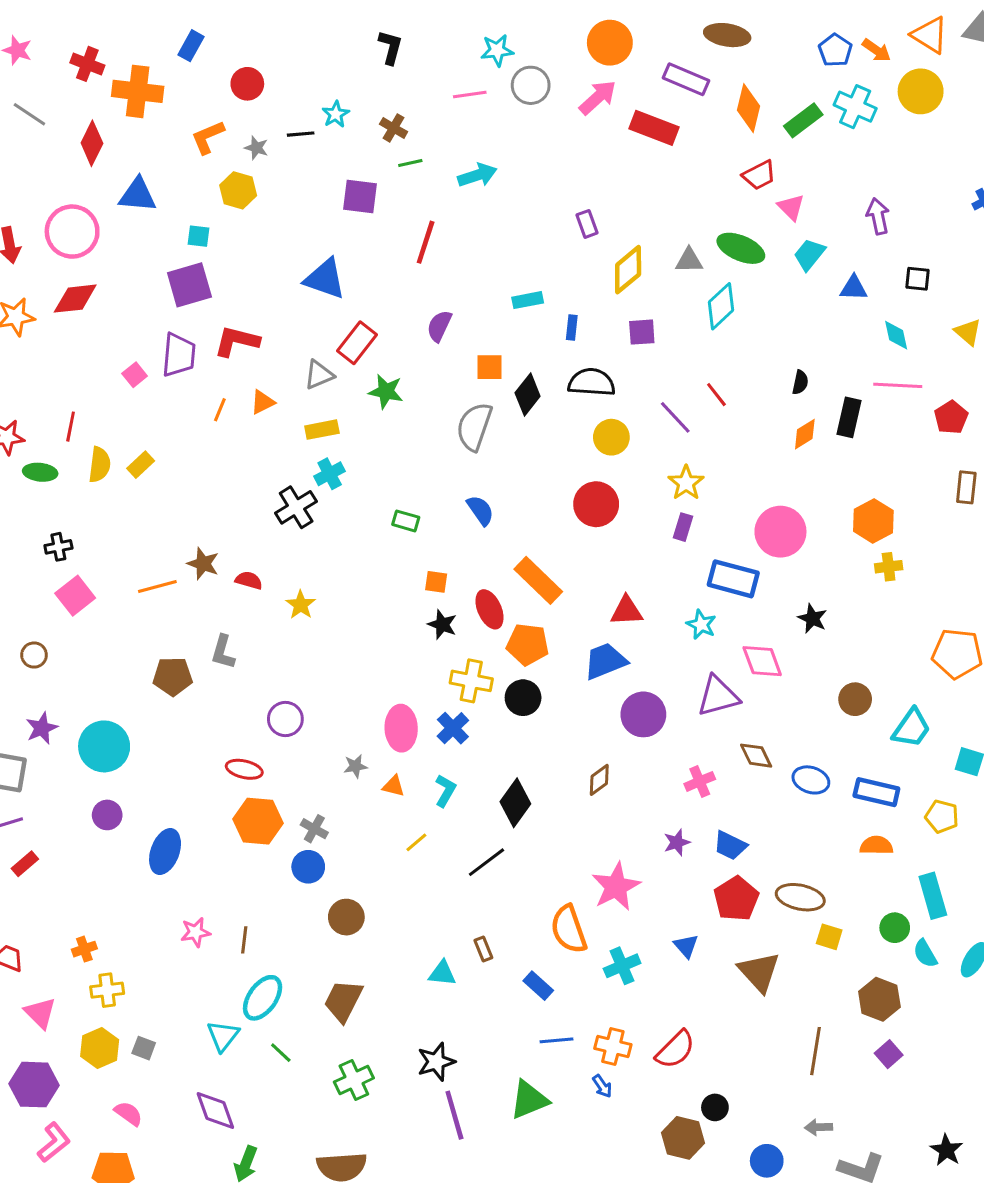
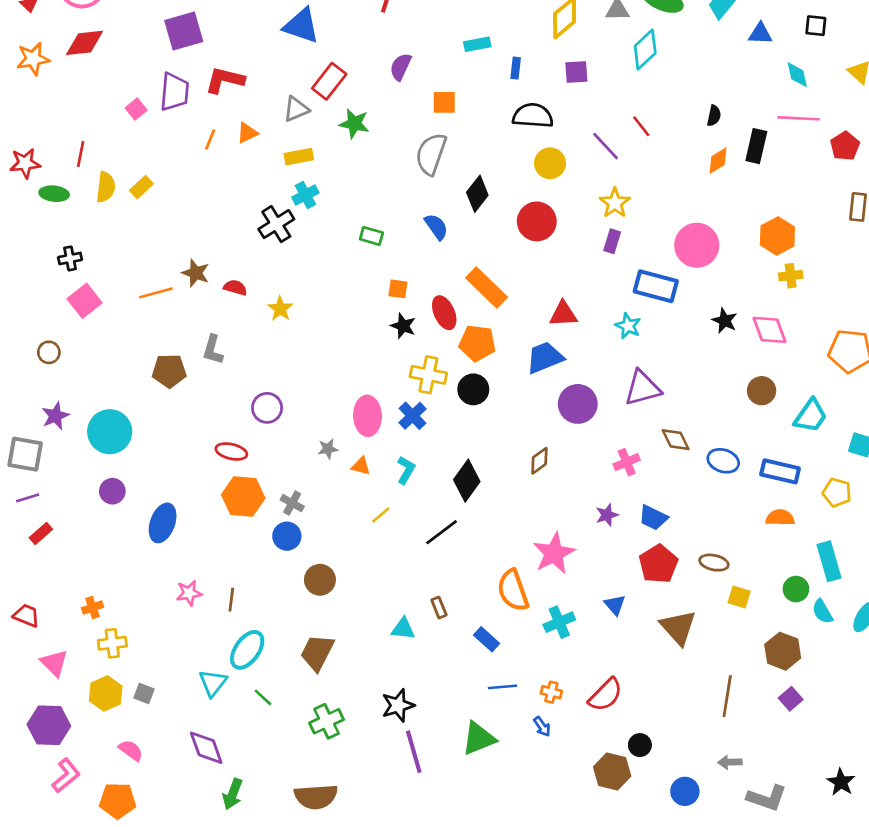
black diamond: (528, 395) -> (477, 194), moved
pink diamond: (762, 661) -> (770, 330), moved
brown ellipse: (800, 897) -> (714, 563), size x0.7
orange cross: (613, 1047) -> (551, 692), size x0.7

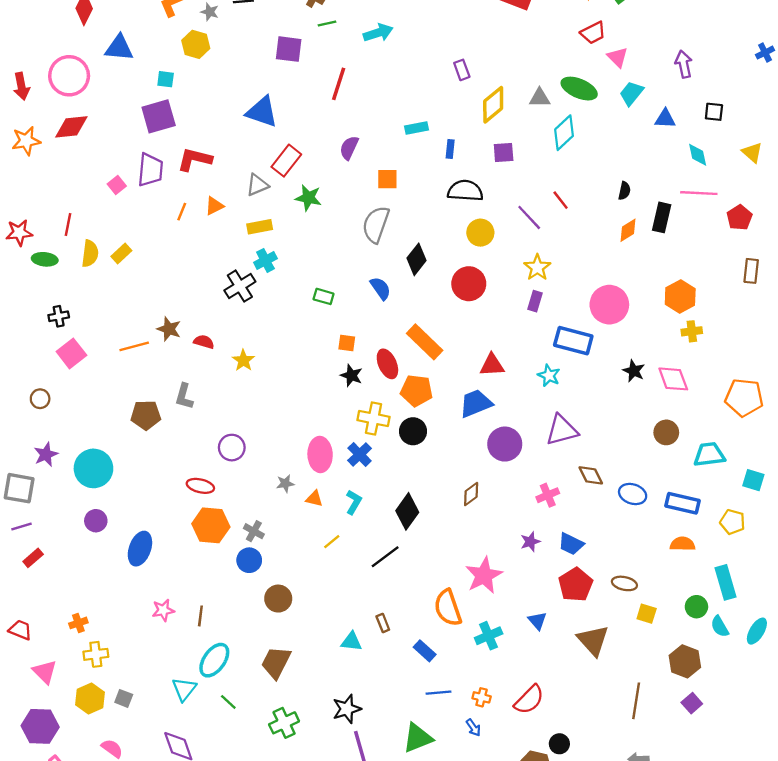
cyan trapezoid: (810, 416) -> (709, 454), turned -132

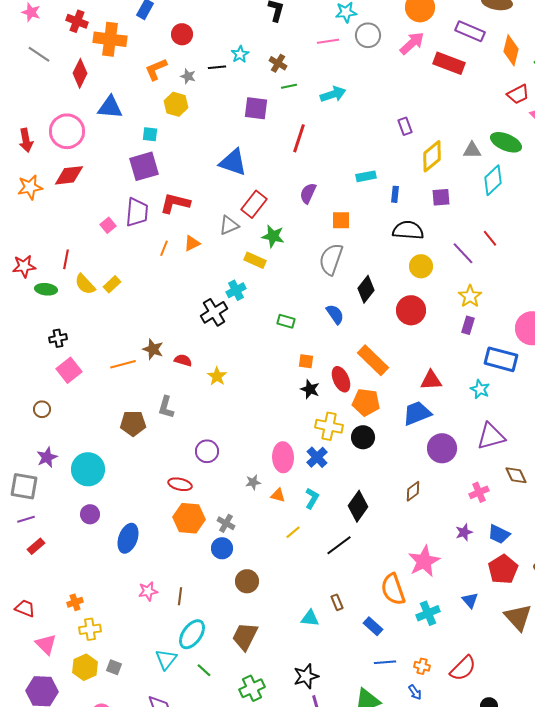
yellow rectangle: (260, 227) -> (255, 260), moved, turned 35
yellow semicircle: (90, 254) -> (85, 284), turned 130

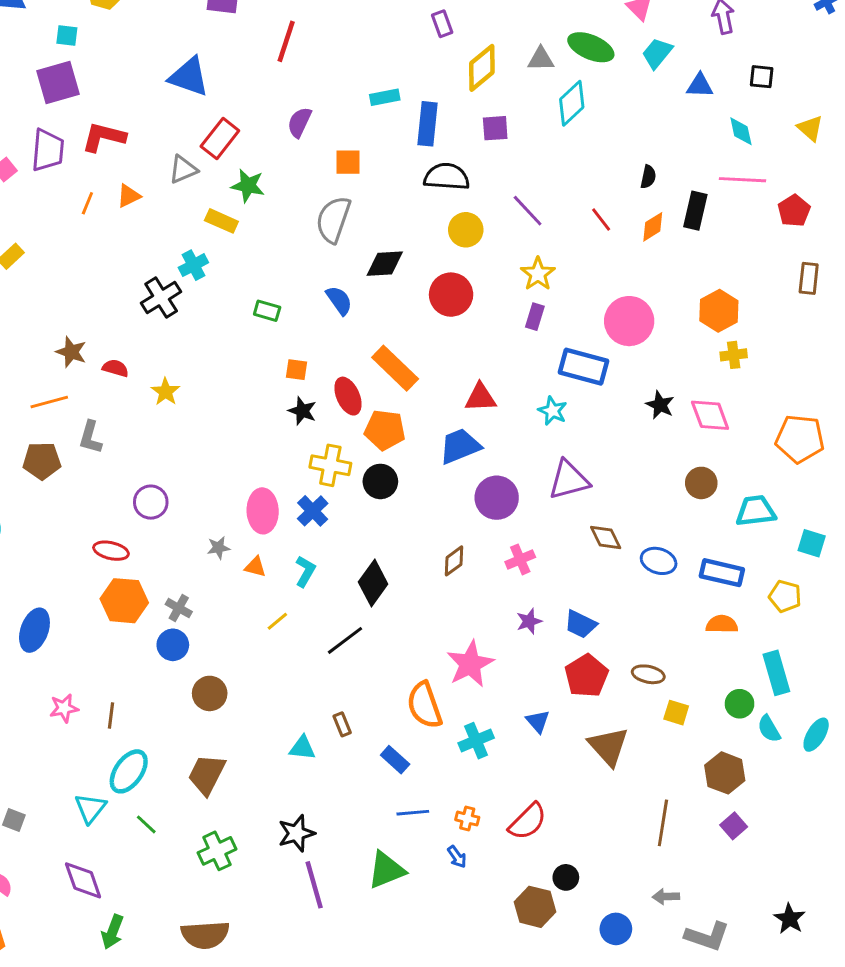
blue rectangle: (395, 194) -> (427, 124), size x1.8
red line: (490, 238) -> (601, 219), moved
black diamond: (366, 289) -> (385, 264), turned 48
orange line: (123, 364) -> (49, 402), moved
pink cross: (479, 492) -> (520, 559), moved

